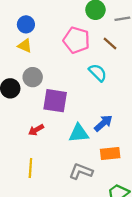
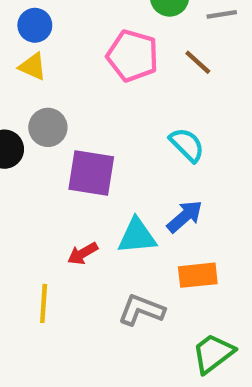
cyan semicircle: (98, 73) -> (187, 145), moved
red arrow: (36, 130) -> (83, 253), moved

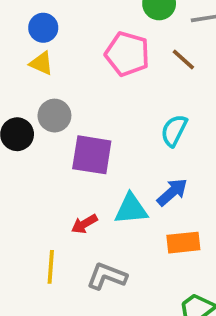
cyan semicircle: (187, 145) -> (174, 130), turned -108
gray L-shape: (141, 310) -> (107, 276), moved

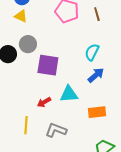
brown line: (183, 60) -> (97, 14), turned 32
blue arrow: (172, 192) -> (96, 75), moved

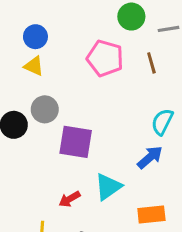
cyan semicircle: (92, 52) -> (162, 122), moved
cyan triangle: (69, 94) -> (108, 187), turned -30

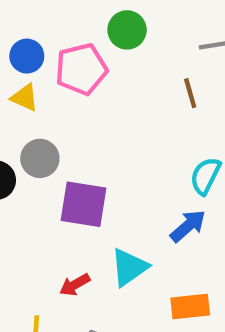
green circle: (131, 17) -> (127, 30), moved
pink pentagon: (105, 58) -> (81, 69), moved, turned -30

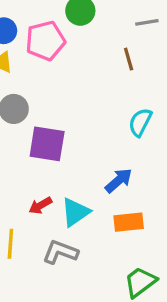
blue arrow: (188, 226) -> (119, 181), moved
cyan triangle: (129, 267) -> (75, 212), moved

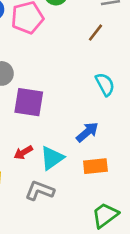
brown line: (129, 59) -> (95, 33), turned 54
cyan semicircle: (140, 122) -> (105, 84), turned 125

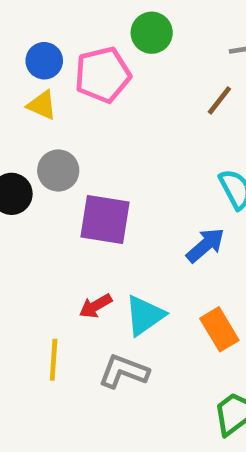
blue arrow: (87, 132) -> (205, 245), moved
orange rectangle: (95, 166) -> (219, 329), turned 65

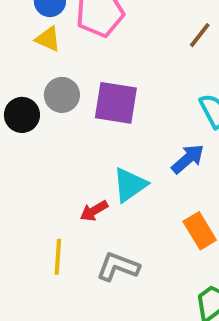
purple square: (105, 220) -> (116, 103), moved
cyan triangle: (145, 315) -> (130, 185), moved

